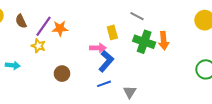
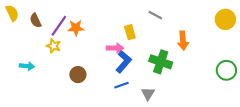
green cross: (144, 42) -> (161, 62), moved

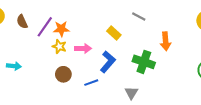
yellow rectangle: (130, 32) -> (114, 33), turned -32
yellow star: (54, 46) -> (59, 46), moved
pink arrow: (115, 48) -> (83, 48), moved
blue line: (121, 85) -> (91, 83), moved

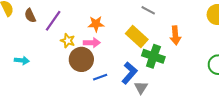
orange star: (61, 29) -> (96, 24), moved
yellow rectangle: (114, 33) -> (137, 36), moved, size x1.5
blue L-shape: (108, 62) -> (129, 73), moved
brown circle: (63, 74) -> (81, 59), moved, size x1.5

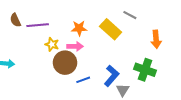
purple line: (53, 21) -> (38, 25), turned 50
yellow rectangle: (137, 36) -> (111, 29), moved
green cross: (153, 56) -> (145, 70), moved

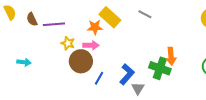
yellow rectangle: (111, 29) -> (110, 17), moved
orange arrow: (156, 39) -> (171, 56), moved
blue line: (83, 80) -> (99, 78), turned -40

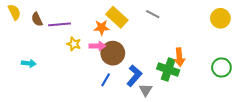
brown circle: (81, 61) -> (113, 53), moved

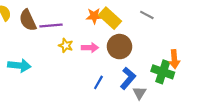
brown semicircle: (37, 19) -> (28, 20), size x1.5
orange star: (102, 27) -> (94, 16), moved
brown circle: (113, 53) -> (119, 47), moved
cyan arrow: (29, 63) -> (19, 66), size x1.5

